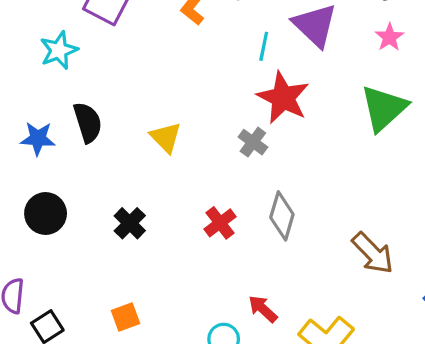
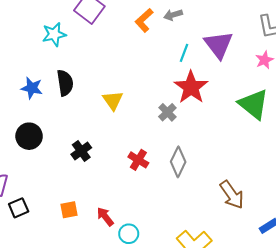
green triangle: (384, 108) -> (254, 104), turned -48
red cross: (220, 223) -> (138, 160), turned -30
red arrow: (263, 309) -> (105, 217), moved

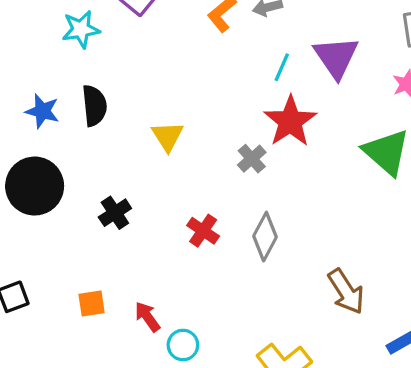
black circle: (29, 136) -> (35, 186), size x1.4

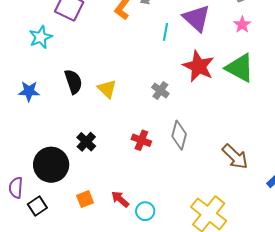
black semicircle: (94, 106) -> (73, 82), moved
red star: (290, 121) -> (199, 66), moved
black circle: (35, 186) -> (51, 165), moved

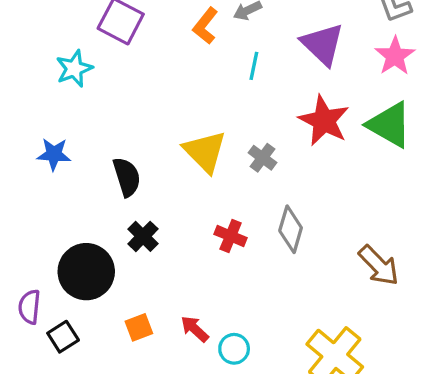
pink star: (242, 25) -> (395, 56), size x1.4
cyan line: (166, 32) -> (254, 66), moved
black semicircle: (73, 82) -> (127, 177), moved
yellow triangle: (107, 89) -> (205, 152), moved, size x1.4

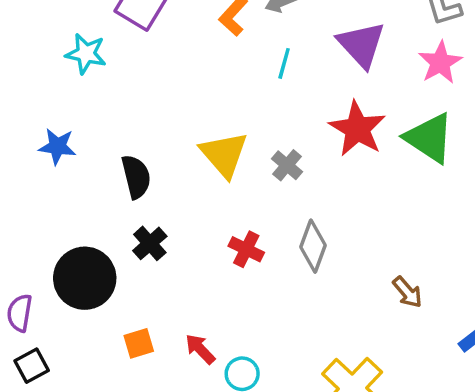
cyan star: (74, 69) -> (86, 54), turned 30
brown arrow: (379, 265) -> (407, 292), size x0.7
black square: (63, 337) -> (32, 366), moved

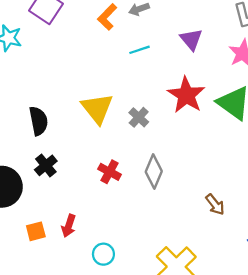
purple triangle: (361, 45) -> (191, 39), size x0.7
cyan line: (284, 63) -> (139, 50), turned 54
red arrow: (200, 349) -> (69, 226), moved, turned -120

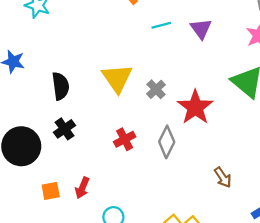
purple triangle: (191, 39) -> (201, 29), moved
red star: (186, 95) -> (195, 107), moved
red cross: (110, 172) -> (125, 139), turned 30

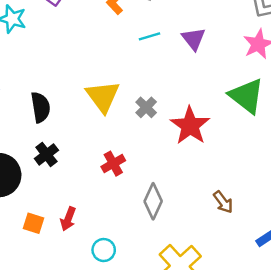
gray diamond: (167, 142) -> (153, 201), moved
orange square: (51, 191) -> (33, 223), turned 30

